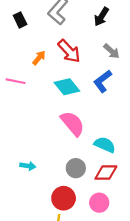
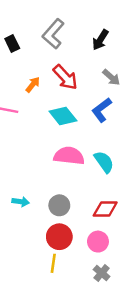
pink semicircle: (72, 124) -> (69, 156), turned -44
cyan semicircle: (105, 145) -> (104, 162), moved, turned 30
gray circle: (76, 168) -> (59, 205), moved

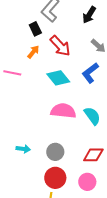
black rectangle: (12, 43) -> (35, 29), moved

